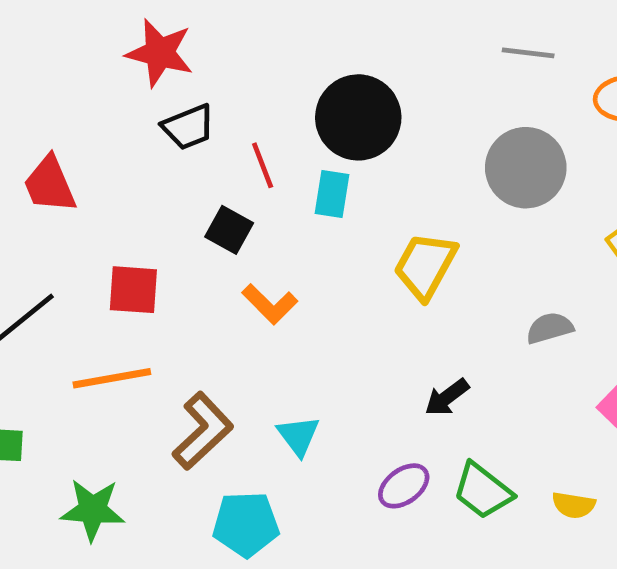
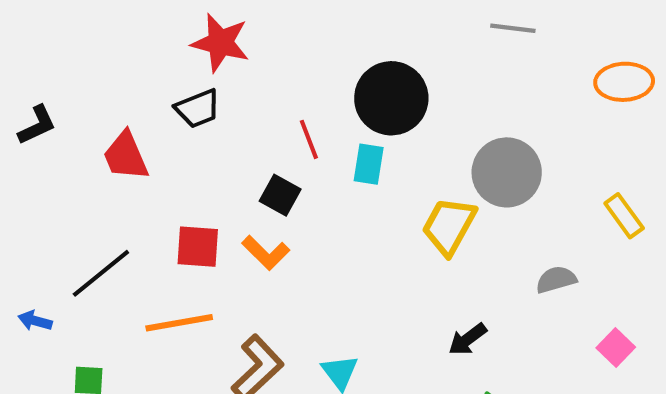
gray line: (528, 53) -> (513, 28), moved
black trapezoid: (188, 127) -> (198, 109), moved
gray circle: (526, 168) -> (507, 172), moved
orange L-shape: (270, 304) -> (266, 253), moved

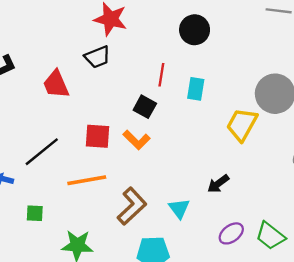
black circle: (391, 98) -> (195, 30), moved, size x0.7
red line: (309, 139) -> (161, 75), turned 30
black arrow: (468, 339) -> (218, 184), moved

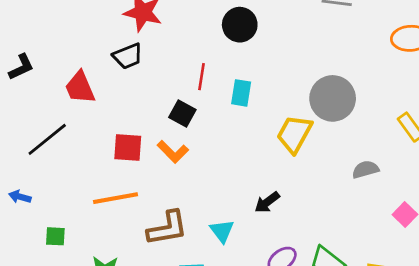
black line: (42, 152) -> (47, 139), moved
brown L-shape: (132, 206) -> (167, 228), turned 33

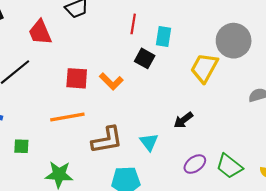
black square: (182, 113) -> (145, 58), moved

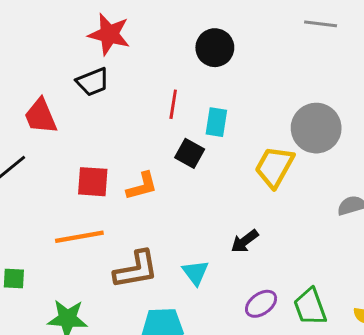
orange L-shape: (111, 81) -> (142, 186), turned -60
green trapezoid: (229, 166) -> (310, 307), turned 32

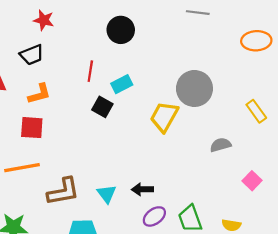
red star: (109, 34) -> (44, 20), size x0.7
cyan rectangle: (216, 122) -> (122, 84), turned 54
orange L-shape: (142, 186) -> (39, 94), moved
black arrow: (245, 241) -> (142, 189), moved, turned 36

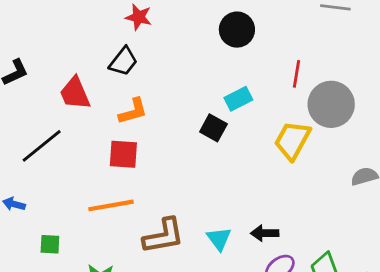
black trapezoid: (32, 55) -> (123, 61), turned -30
red line: (90, 71) -> (297, 74), moved

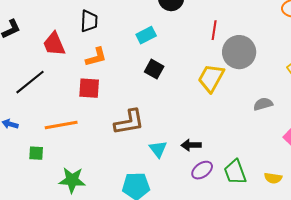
black trapezoid: (123, 61) -> (89, 21), turned -35
cyan rectangle: (238, 99) -> (146, 35), moved
orange line: (111, 205) -> (61, 125), moved
brown L-shape: (164, 236) -> (129, 122), moved

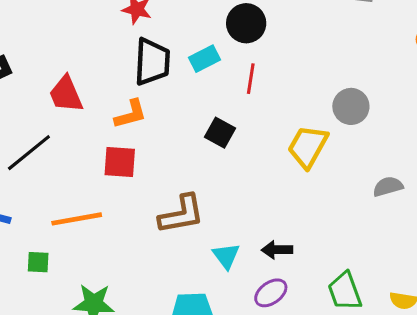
black trapezoid: (89, 21) -> (152, 62), moved, size x1.4
red line: (214, 30) -> (251, 79), moved
cyan rectangle: (146, 35) -> (205, 59), moved
gray circle: (239, 52) -> (351, 106), size x0.7
purple ellipse: (202, 170) -> (271, 293), moved

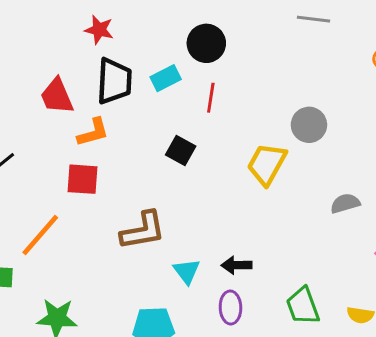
red trapezoid: (66, 94) -> (57, 96), moved
orange line: (77, 219) -> (40, 235), turned -39
purple ellipse: (271, 293) -> (230, 307), turned -56

